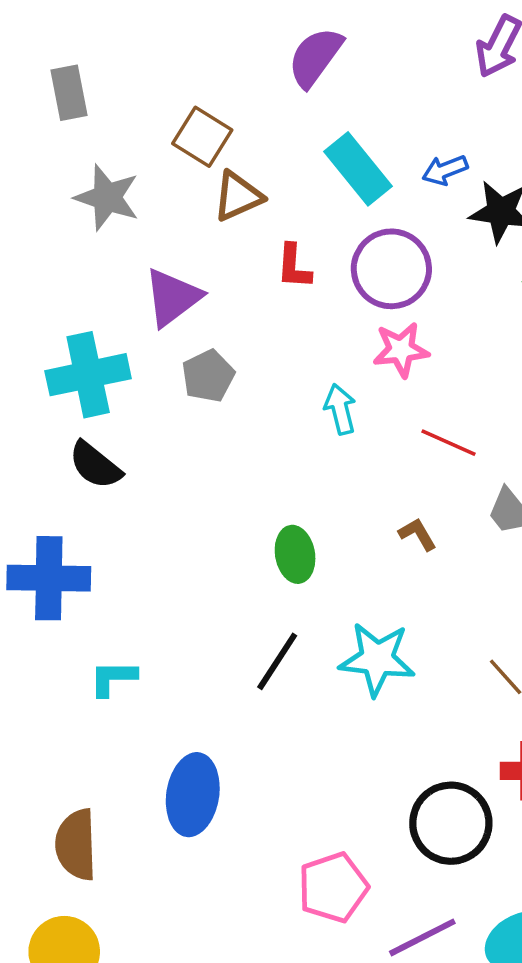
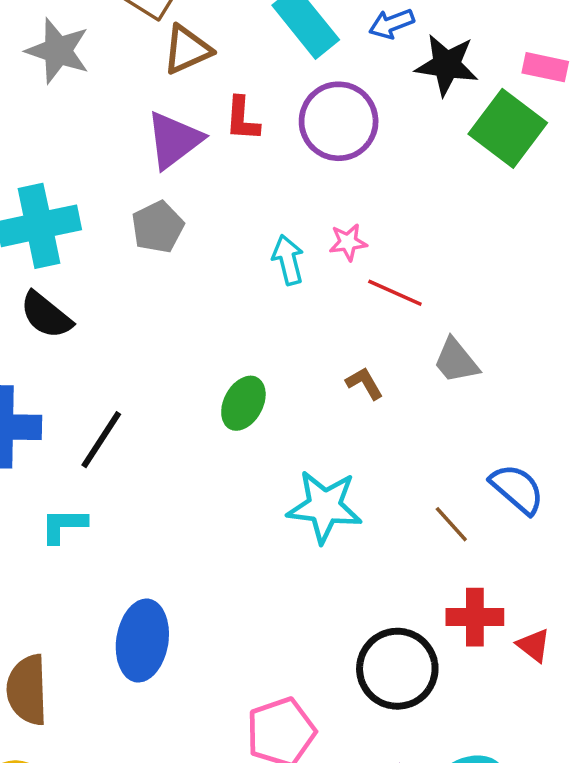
purple triangle: (172, 297) -> (174, 140), moved
pink star: (401, 350) -> (348, 242), moved, size x0.7
green ellipse: (295, 554) -> (243, 403), turned 38
black line: (277, 661) -> (101, 440), moved

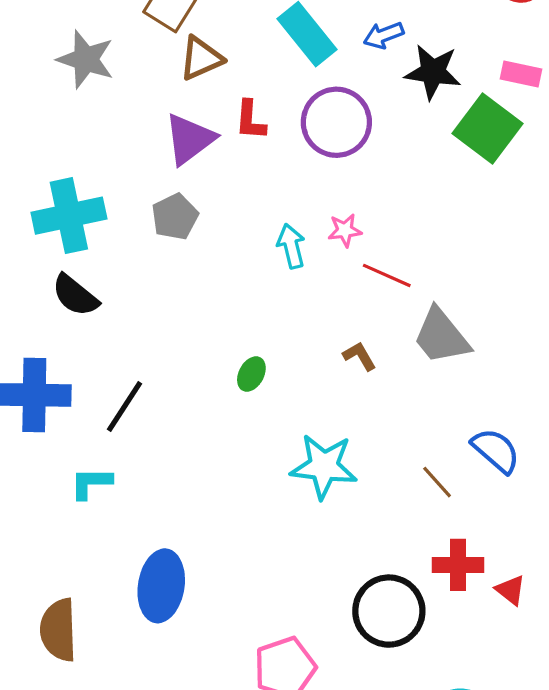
gray trapezoid: (456, 361) -> (441, 336), size x1.4
green ellipse: (243, 403) -> (251, 374), size x0.7

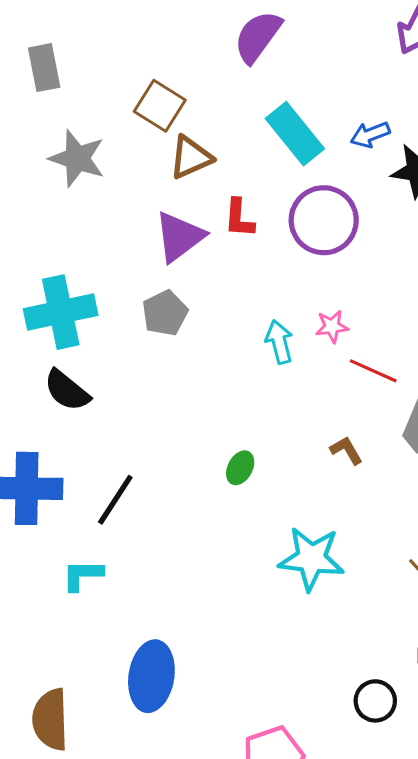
black circle: (389, 611) -> (375, 701), size x0.6

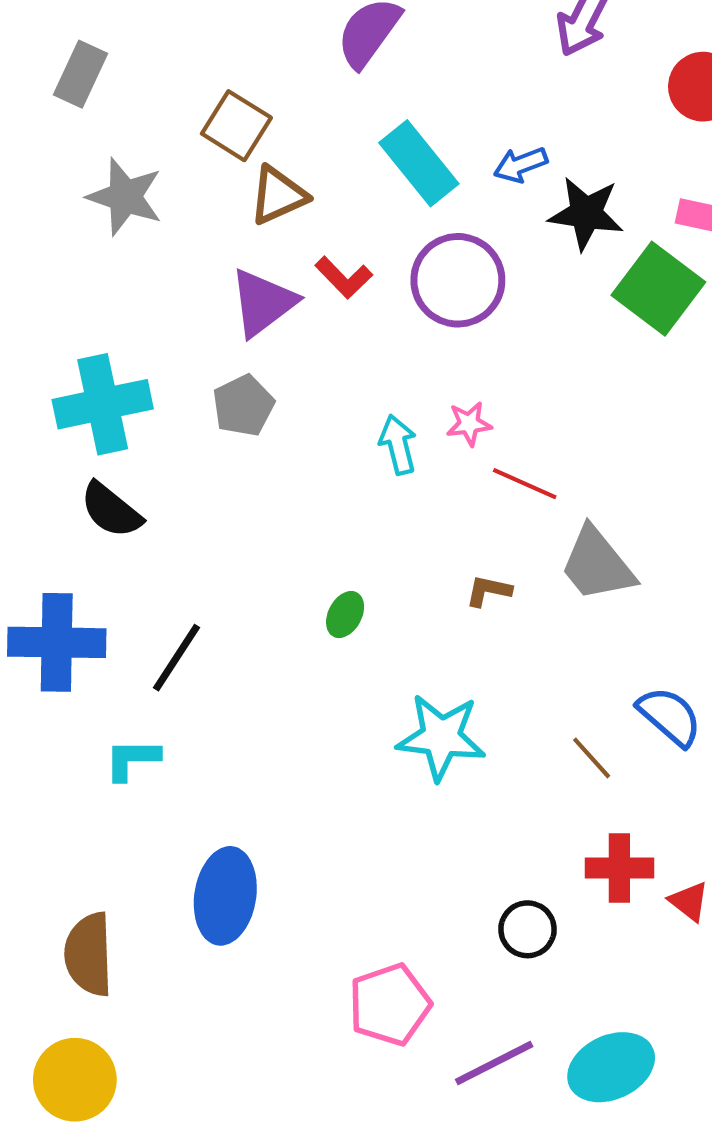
gray rectangle: (44, 68) -> (80, 74), turned 36
red L-shape: (239, 218) -> (344, 277), turned -48
brown L-shape: (346, 450) -> (489, 591), turned -48

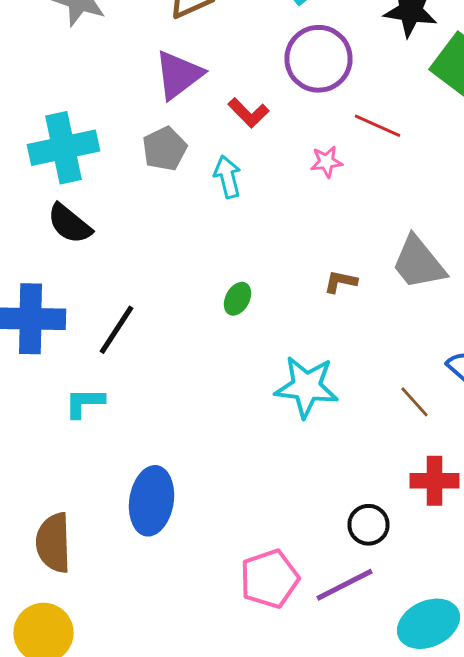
red L-shape: (344, 277) -> (248, 113), moved
cyan arrow: (398, 445) -> (228, 177), moved
red line: (525, 484) -> (378, 126), moved
purple line: (494, 1063) -> (344, 585), moved

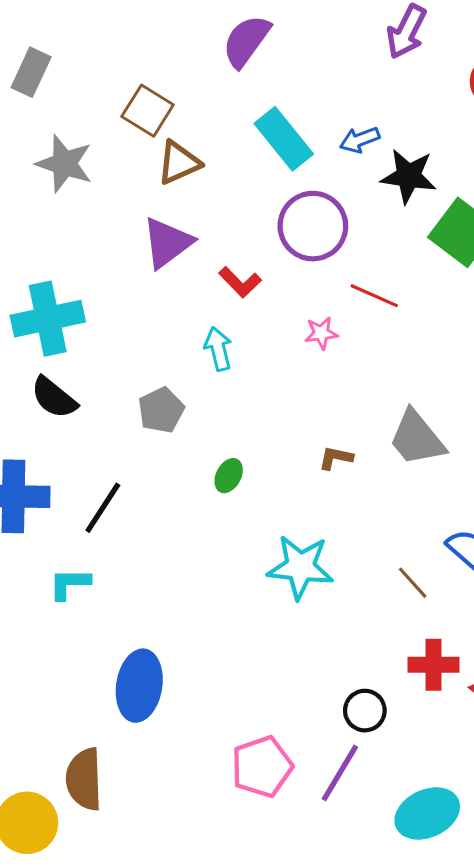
gray pentagon: (164, 149) -> (161, 410), moved
brown semicircle: (54, 543) -> (84, 779), moved
purple line: (344, 585) -> (340, 773), turned -32

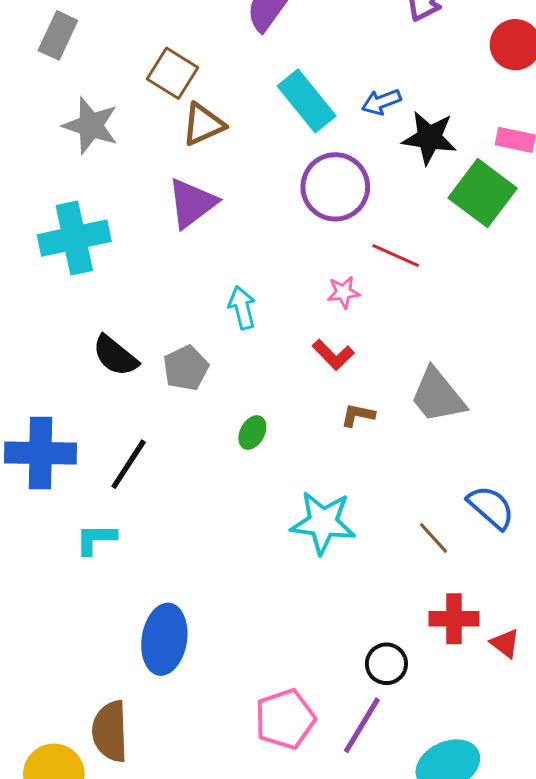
red L-shape: (240, 282) -> (333, 355), moved
cyan cross: (48, 319) -> (74, 238), moved
black semicircle: (54, 398) -> (115, 356), moved

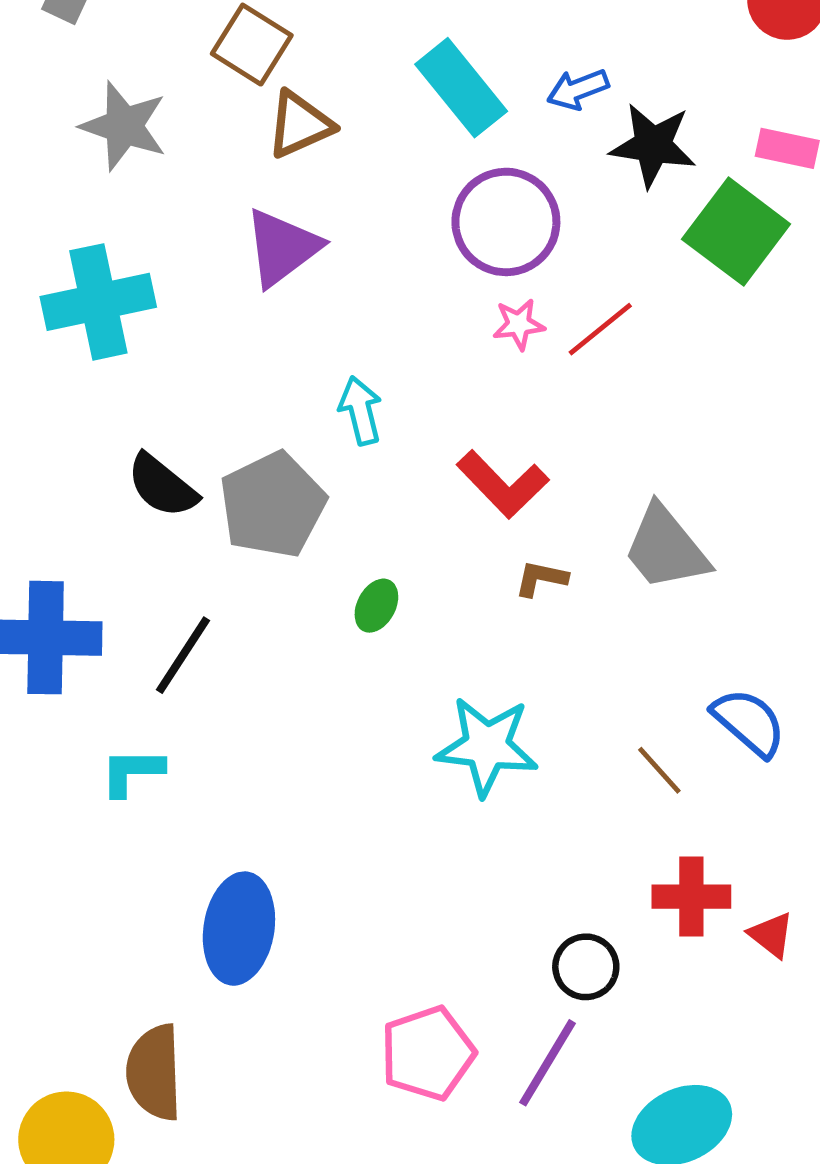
red line: (396, 255) -> (600, 329), turned -63
pink star: (343, 292) -> (519, 324), moved
red L-shape: (333, 355) -> (503, 484), size x1.4
gray pentagon: (186, 368) -> (273, 505), size x1.5

